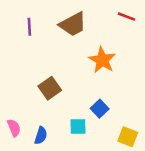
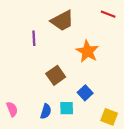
purple line: (29, 27) -> (34, 38), moved
brown square: (50, 88) -> (56, 75), moved
blue semicircle: (41, 135) -> (46, 111), moved

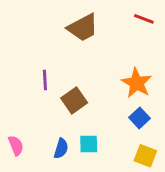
purple line: (34, 38) -> (45, 80), moved
orange star: (87, 51) -> (137, 83), moved
blue square: (85, 93) -> (140, 118), moved

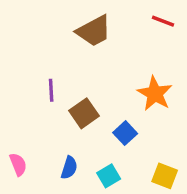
blue square: (140, 118) -> (125, 133), moved
cyan square: (89, 144) -> (109, 176), moved, turned -30

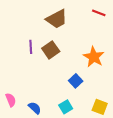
purple line: (51, 90) -> (31, 47), moved
brown square: (84, 113) -> (51, 50), moved
blue semicircle: (69, 168) -> (35, 108), moved, turned -64

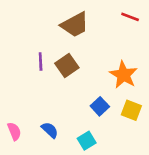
yellow square: (100, 107) -> (131, 110), moved
blue semicircle: (35, 108) -> (50, 130), moved

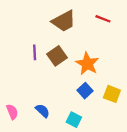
red line: (130, 17) -> (103, 19), moved
orange star: (123, 75) -> (87, 64), moved
cyan square: (87, 141) -> (74, 120), turned -32

